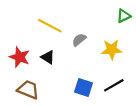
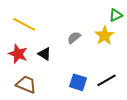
yellow line: (50, 26) -> (24, 24), moved
yellow star: (112, 50) -> (104, 36), moved, turned -30

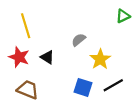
yellow line: (24, 24) -> (26, 26), turned 45
yellow star: (104, 36) -> (100, 59), moved

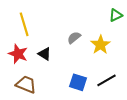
yellow star: (100, 59) -> (100, 45), moved

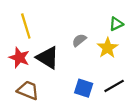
green triangle: (116, 15) -> (116, 24), moved
black triangle: (44, 54) -> (48, 58), size x1.6

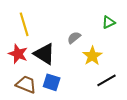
yellow star: (108, 48) -> (92, 56), moved
blue square: (84, 88) -> (52, 82), moved

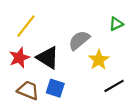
yellow line: (24, 24) -> (26, 26), turned 55
gray semicircle: (74, 38) -> (79, 40), size x1.5
red star: (18, 54) -> (19, 58), turned 30

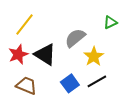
black line: (114, 86) -> (97, 81), moved
blue square: (55, 88) -> (70, 83), moved, turned 36

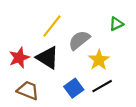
yellow line: (24, 24) -> (52, 26), moved

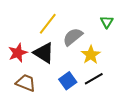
green triangle: (116, 24) -> (107, 22), turned -32

